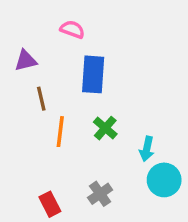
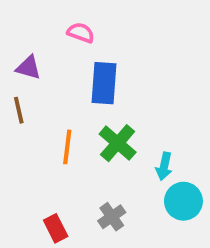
purple triangle: (26, 61) -> (28, 68), turned 30
brown line: (41, 99) -> (19, 110), moved
green cross: (105, 128) -> (118, 143), size x1.4

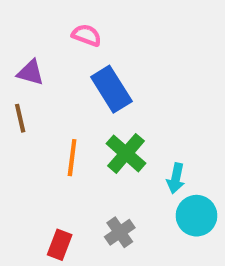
blue rectangle: (104, 83) -> (111, 89), turned -36
red rectangle: (56, 228) -> (60, 245), turned 48

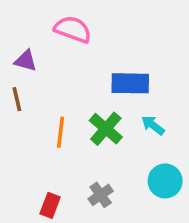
pink semicircle: (87, 35) -> (73, 29), size x1.5
blue rectangle: (111, 89) -> (130, 83), moved, turned -57
cyan arrow: (176, 178) -> (153, 125), moved, turned 115

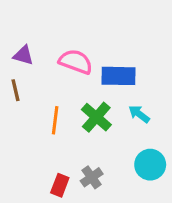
pink semicircle: (73, 29) -> (76, 62), moved
red rectangle: (50, 205) -> (60, 185), moved

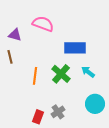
pink semicircle: (76, 62) -> (43, 24), moved

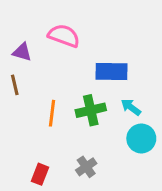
green cross: (61, 74) -> (91, 110), turned 36
cyan circle: (95, 104) -> (141, 138), moved
red rectangle: (38, 117) -> (40, 174), moved

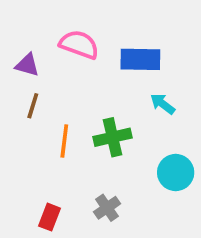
blue rectangle: (112, 71) -> (140, 59), moved
brown line: (15, 85) -> (33, 106), moved, turned 30
cyan arrow: (131, 107) -> (163, 104), moved

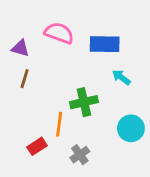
orange line: (64, 141) -> (59, 124), moved
red rectangle: (49, 217) -> (37, 146), moved, turned 36

